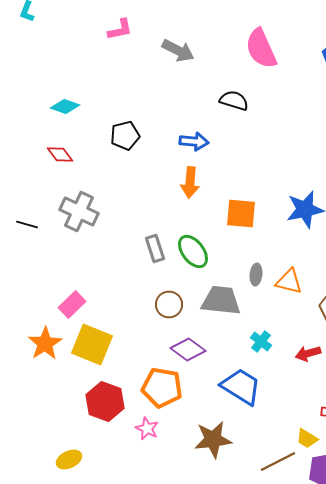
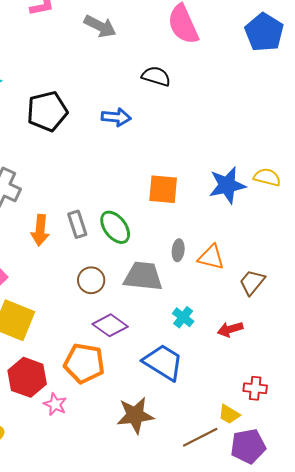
black pentagon: (125, 136) -> (47, 111), size x1.4
orange arrow: (190, 182) -> (40, 230), moved
pink star: (147, 428) -> (55, 404), moved

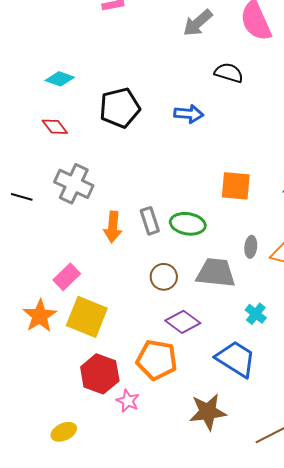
gray arrow: (100, 26) -> (198, 23), moved, turned 112
green ellipse: (115, 227) -> (188, 224), turned -44

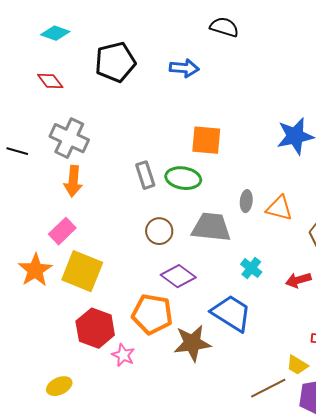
orange square: (236, 186) -> (206, 140), moved
orange arrow: (113, 227) -> (73, 181), moved
brown star: (208, 412) -> (192, 343), moved

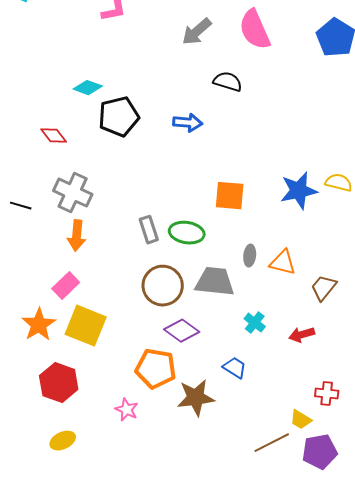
cyan diamond: (55, 33) -> (88, 88), moved
orange square: (206, 140) -> (230, 196), moved
brown circle: (159, 231) -> (163, 286), size x1.5
blue trapezoid: (231, 313) -> (235, 368), size x0.6
red hexagon: (95, 328) -> (59, 383), moved

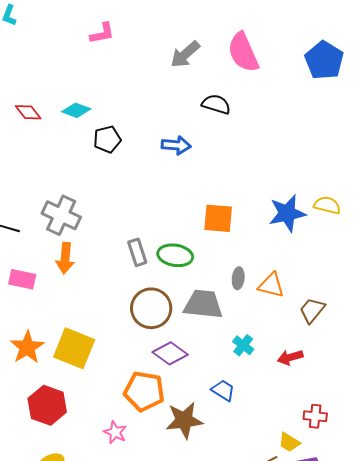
black pentagon: (119, 117) -> (107, 139), size x0.7
red diamond: (54, 136) -> (28, 112), moved
pink rectangle: (66, 286) -> (22, 279), moved, turned 56

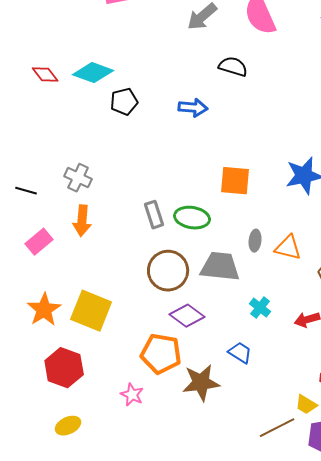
cyan diamond: (76, 110) -> (93, 73), size x1.4
gray cross: (61, 215) -> (78, 178), size x0.7
pink rectangle: (22, 279) -> (39, 242), turned -52

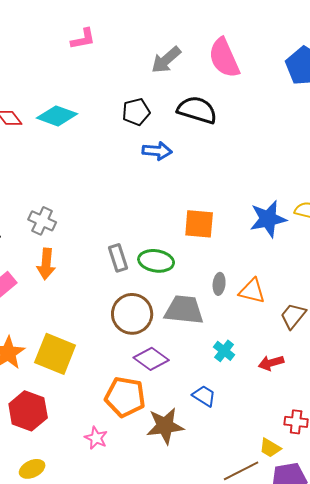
black semicircle: (233, 67) -> (197, 110), size x1.4
black pentagon: (124, 102) -> (136, 112), moved

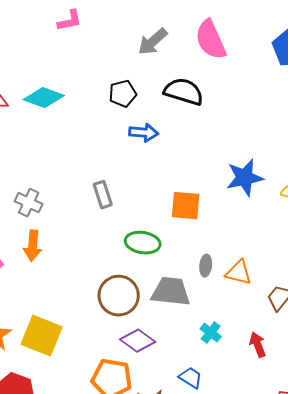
blue star: (268, 219) -> (245, 178), moved
gray rectangle: (118, 258) -> (103, 195), moved
red arrow: (271, 363) -> (258, 345), turned 85

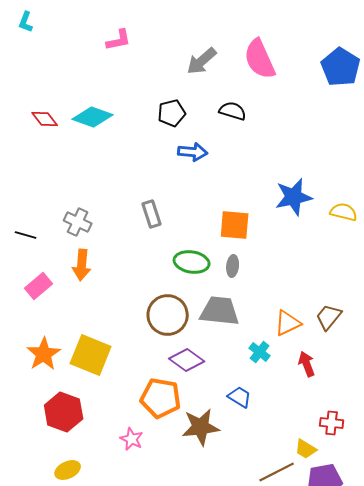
black semicircle: (184, 92) -> (233, 111), size x0.7
gray ellipse: (206, 266) -> (233, 266), moved
orange triangle: (239, 273) -> (288, 323), moved, turned -40

